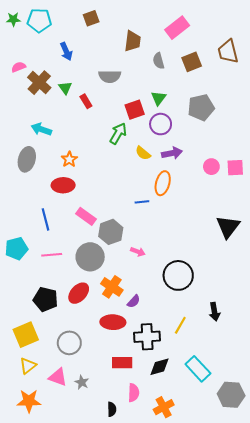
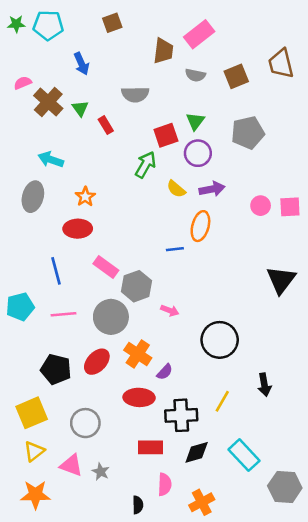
pink rectangle: (177, 28) -> (199, 34), moved
gray semicircle: (159, 61) -> (195, 75), turned -63

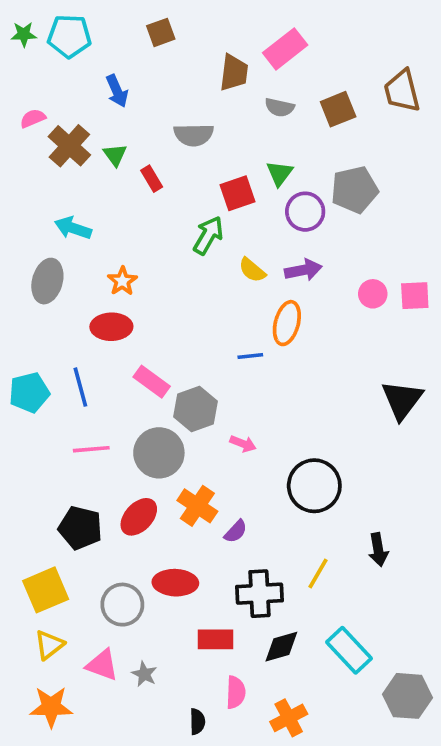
purple circle: (198, 153) -> (305, 212), moved
cyan pentagon: (20, 307) -> (29, 393), moved
red ellipse: (139, 397) -> (175, 583), moved

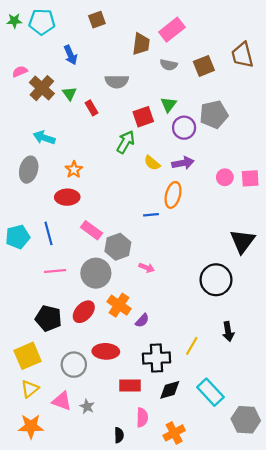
black circle: (314, 486) -> (216, 280), moved

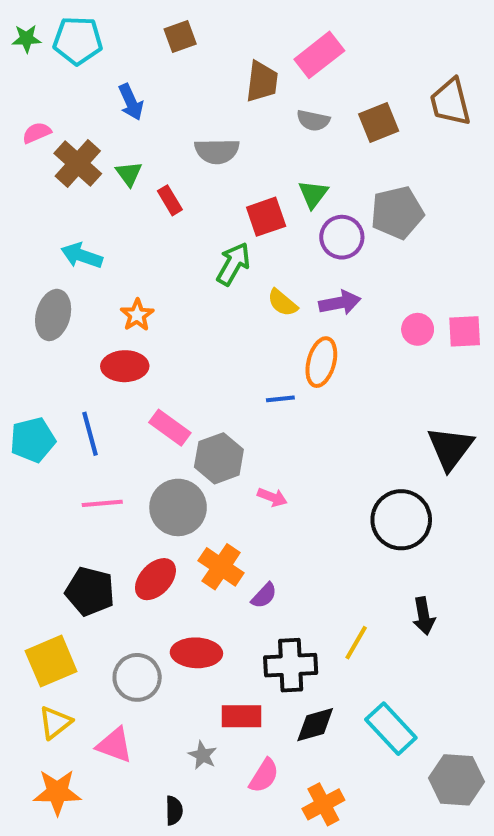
gray star: (87, 406) -> (203, 755), moved
pink semicircle: (142, 418) -> (264, 776), turned 30
black semicircle: (119, 435) -> (174, 811), moved

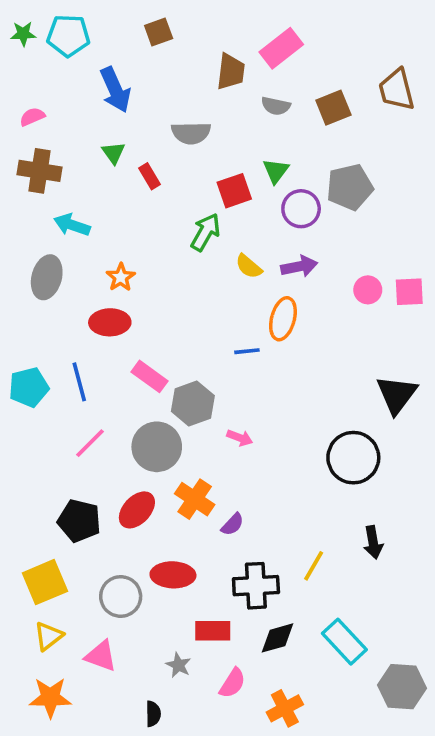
blue arrow: (131, 102) -> (115, 90), size x1.4
brown cross: (78, 163) -> (40, 171), moved, turned -33
pink line: (102, 503) -> (90, 443), turned -40

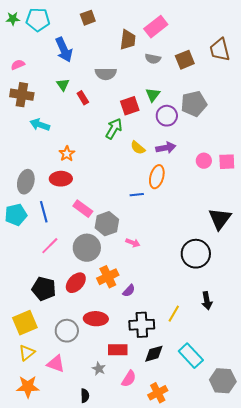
gray ellipse: (47, 277) -> (26, 182), moved
orange cross: (195, 499) -> (108, 277), turned 30

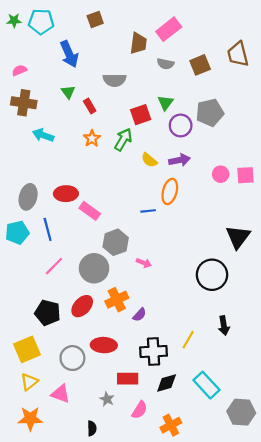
orange star: (67, 154) -> (92, 138), moved
pink rectangle: (83, 209) -> (90, 211), moved

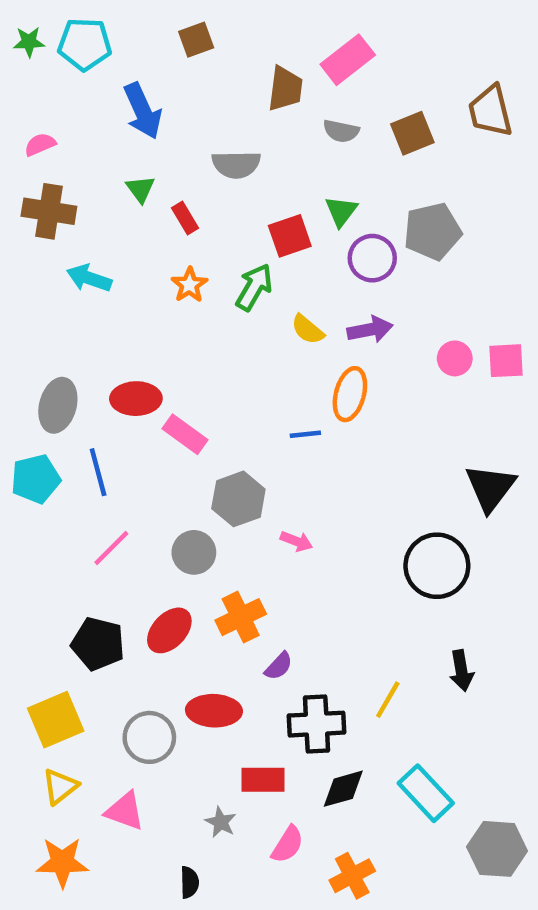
gray circle: (94, 268) -> (194, 552), size x0.7
purple semicircle: (139, 315) -> (279, 666), moved

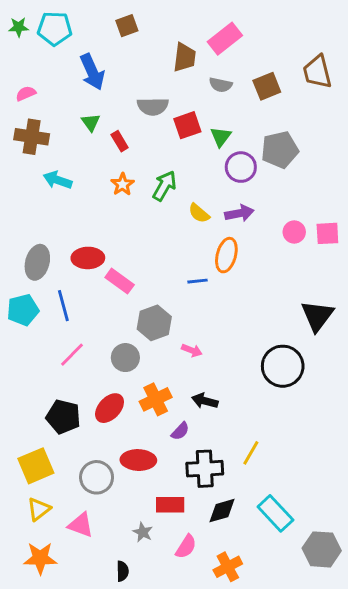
red square: (290, 236) -> (187, 125), moved
black arrow: (461, 671) -> (205, 401), moved, turned 115

